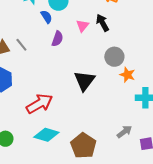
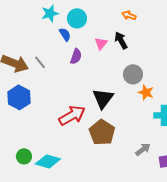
red arrow: (39, 104) -> (72, 115), moved
cyan diamond: (46, 135) -> (48, 161), moved
brown pentagon: (83, 146) -> (102, 132), moved

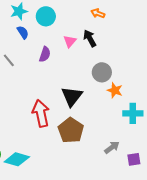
blue semicircle: (65, 34) -> (23, 32), moved
red arrow: (72, 115) -> (41, 113), turned -72

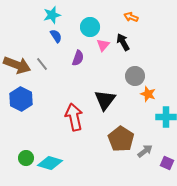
cyan circle: (46, 16) -> (90, 27), moved
brown pentagon: (71, 130) -> (121, 139), moved
purple square: (134, 159) -> (167, 163), turned 32

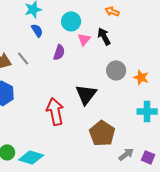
orange star: (148, 94) -> (141, 77), moved
gray arrow: (145, 151) -> (126, 154), moved

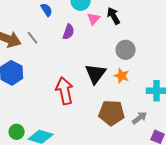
orange star: (141, 77) -> (122, 76), moved
brown pentagon: (102, 133) -> (112, 113), turned -30
gray arrow: (126, 154) -> (140, 118), moved

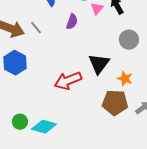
orange star: (122, 76) -> (125, 79), moved
red arrow: (65, 91) -> (68, 81), turned -100

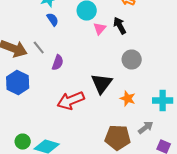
purple semicircle: (72, 22) -> (58, 62), moved
brown pentagon: (115, 103) -> (118, 138), moved

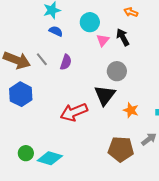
blue semicircle: (53, 20) -> (56, 31), turned -32
gray circle: (132, 60) -> (117, 71), moved
purple semicircle: (58, 62) -> (66, 62), moved

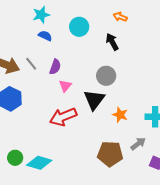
pink triangle: (103, 40) -> (65, 86), moved

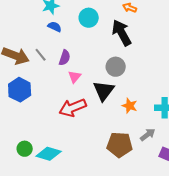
black arrow: (112, 42) -> (122, 33), size x1.5

